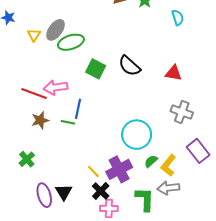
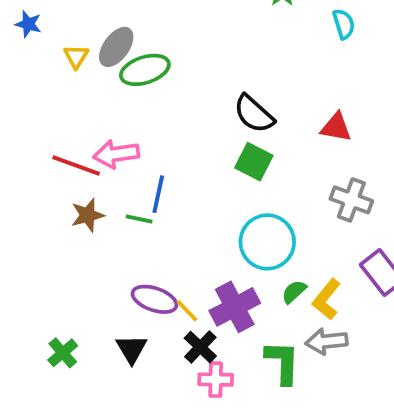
green square: (96, 69) -> (254, 162), moved
green cross: (27, 159) -> (63, 353), moved
purple ellipse: (44, 195) -> (154, 299), moved, turned -55

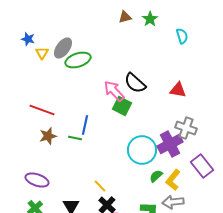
blue star: (28, 24) -> (28, 39), moved
pink arrow: (116, 154) -> (114, 91), moved, turned 55
green square: (254, 162) -> (122, 106), moved
purple ellipse: (154, 299) -> (37, 180), moved
purple cross: (235, 307) -> (170, 144), moved

